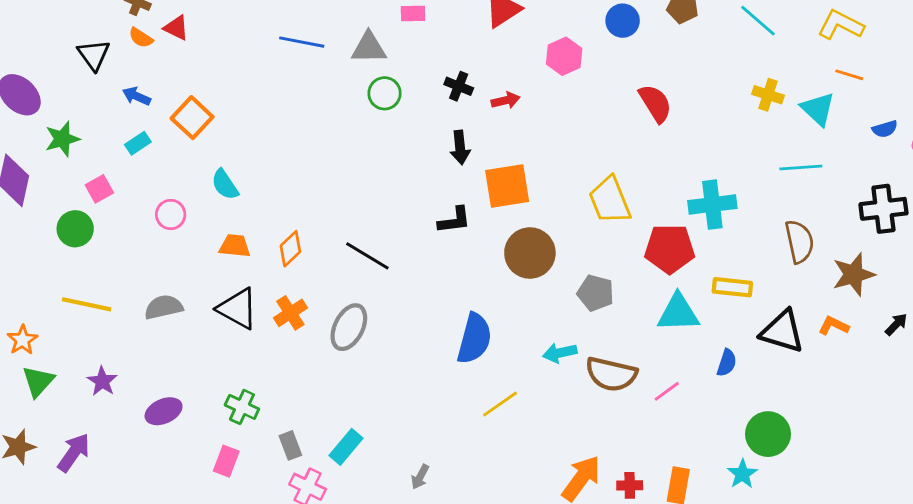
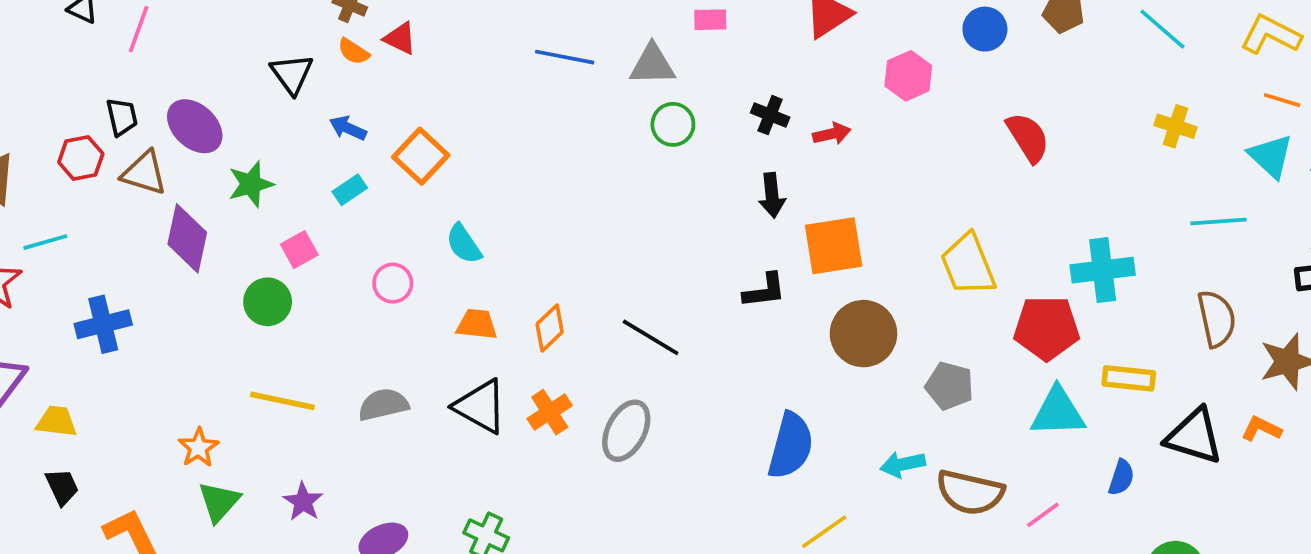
cyan triangle: (818, 109) -> (1271, 156), moved

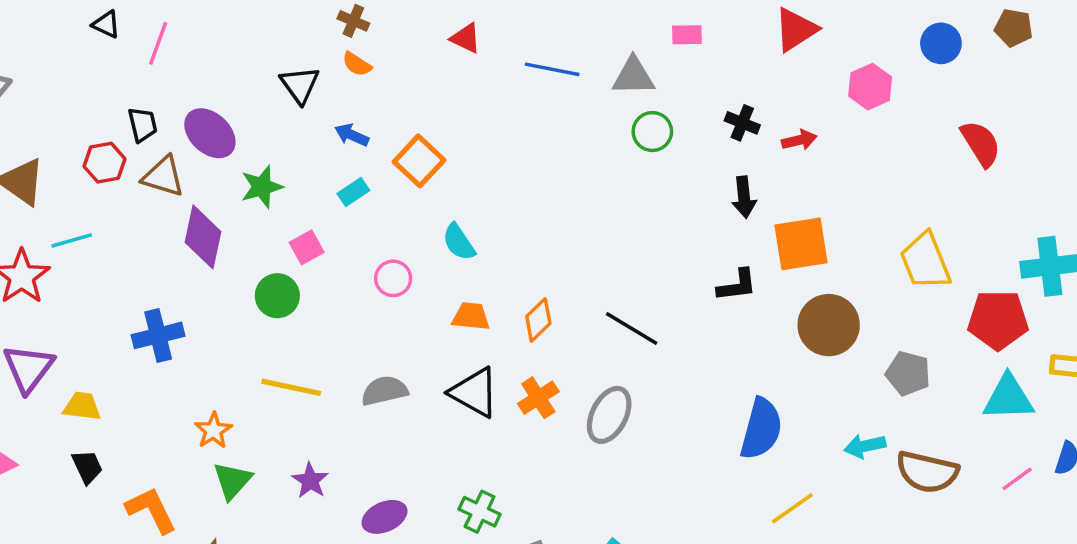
red triangle: (400, 38) -> (466, 38), moved
blue cross: (103, 324) -> (158, 335), moved
pink line: (1043, 515) -> (1017, 479), moved

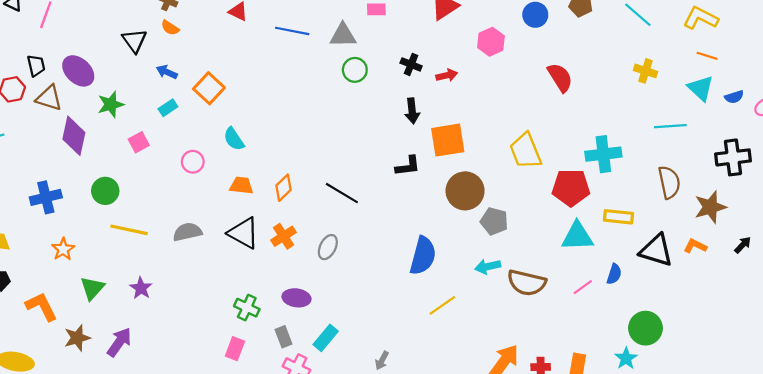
green circle: (277, 296) -> (105, 191), moved
gray pentagon: (908, 373) -> (494, 221), moved
gray ellipse: (609, 415) -> (328, 247), size x0.7
orange star: (213, 430) -> (63, 249), moved
purple ellipse: (384, 517) -> (296, 298), moved, turned 32

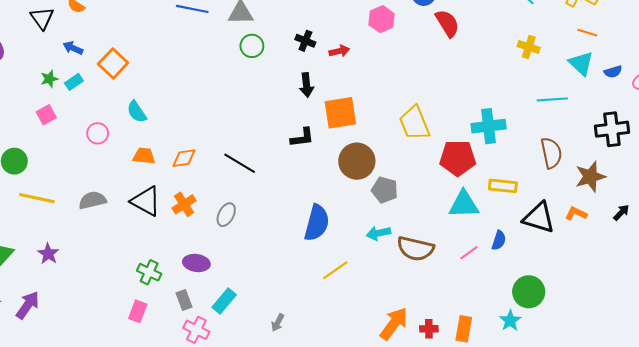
red semicircle: (560, 77) -> (447, 23), moved
green star: (111, 104) -> (49, 79), moved, size x0.7
orange diamond: (284, 188) -> (184, 158), turned 35

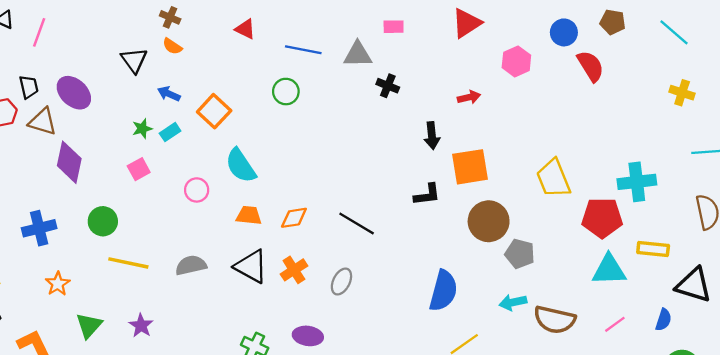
black cross: (305, 41) -> (388, 86), moved
green circle: (252, 46) -> (286, 92), moved
cyan semicircle: (137, 112) -> (241, 166), size x1.4
blue semicircle: (499, 240) -> (664, 320), moved

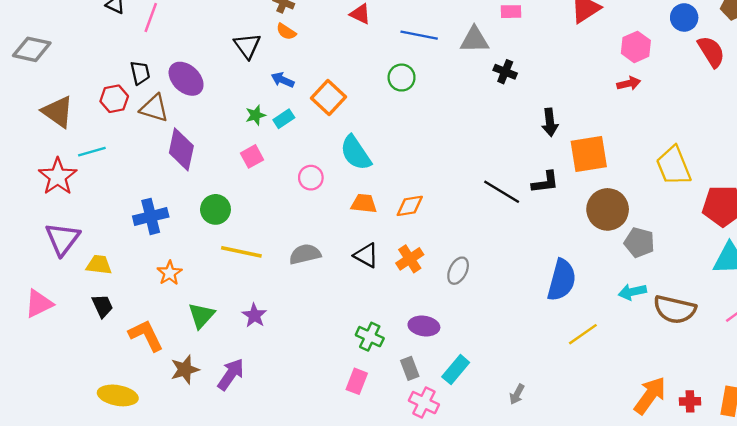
red arrow: (469, 97) -> (629, 83), moved
black line: (357, 224) -> (502, 192), moved
black triangle: (251, 266) -> (366, 255), size x0.7

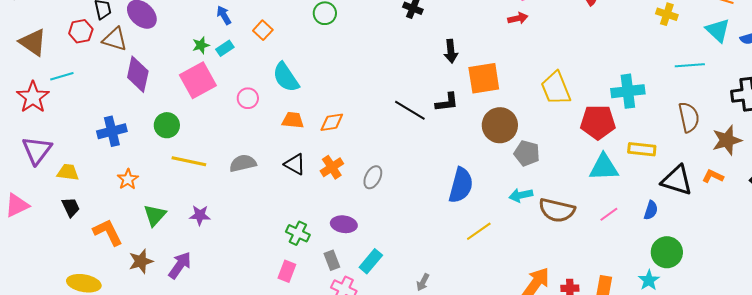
blue arrow: (283, 80) -> (224, 15), turned 36
orange square: (329, 98) -> (263, 30), size x0.7
pink square: (252, 156) -> (198, 80), size x1.8
purple star: (254, 315) -> (200, 215), turned -30

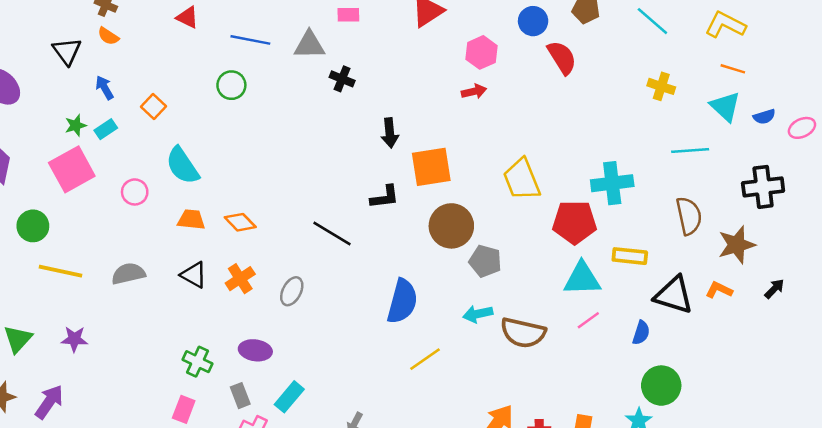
black line: (410, 110) -> (332, 233), moved
orange diamond: (332, 122) -> (240, 222), turned 55
pink line: (609, 214) -> (588, 320), moved

